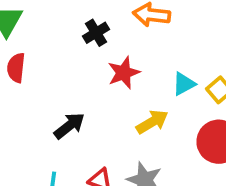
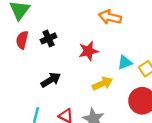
black cross: (96, 33) -> (49, 38), moved

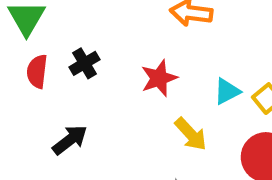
black arrow: (51, 80) -> (70, 140), moved
yellow arrow: (102, 84) -> (191, 134), turned 78

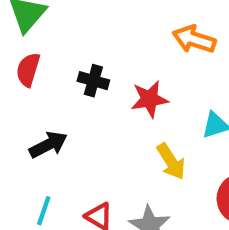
black cross: (85, 63) -> (93, 81), moved, turned 36

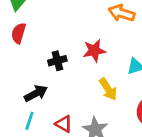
black cross: (93, 81) -> (57, 61), moved, turned -30
black arrow: (48, 145) -> (36, 93), moved

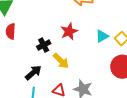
yellow arrow: (108, 89) -> (61, 61), moved

